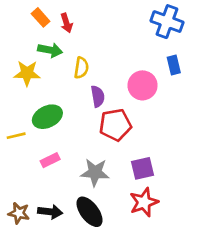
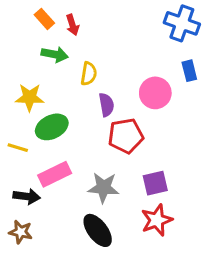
yellow star: (27, 73) -> (30, 97), moved
yellow line: (16, 136) -> (18, 148), turned 30
pink rectangle: (50, 160) -> (55, 174), size x1.5
black arrow: (50, 212) -> (27, 196), moved

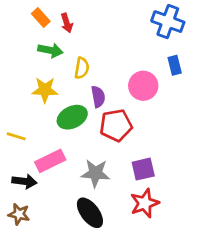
yellow star: (30, 97) -> (45, 90), moved
green ellipse: (52, 127) -> (72, 117), moved

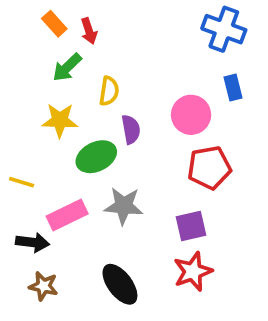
green arrow: (50, 50) -> (67, 67), turned 125
red pentagon: (116, 125) -> (209, 168), moved
gray star: (95, 173) -> (124, 206), moved
brown star: (19, 214) -> (43, 286), moved

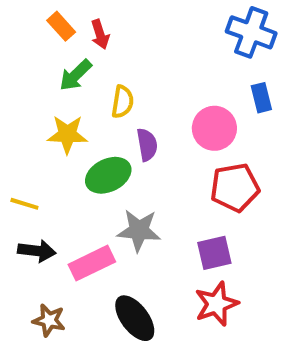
pink rectangle: (67, 215) -> (92, 263), moved
black arrow: (32, 242) -> (37, 251), moved

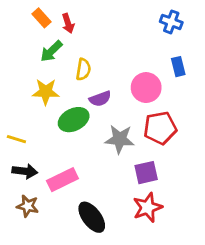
blue cross: (251, 32) -> (171, 22), size x0.7
purple semicircle: (147, 145) -> (100, 99), turned 80
gray star: (139, 230) -> (120, 139), moved
brown star: (49, 320) -> (28, 206), moved

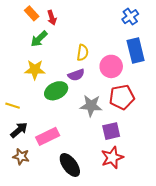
blue cross: (171, 22) -> (130, 17), turned 35
blue rectangle: (178, 67) -> (136, 51), size x1.6
yellow semicircle: (83, 69) -> (83, 53), moved
black arrow: (25, 171) -> (19, 130), turned -48

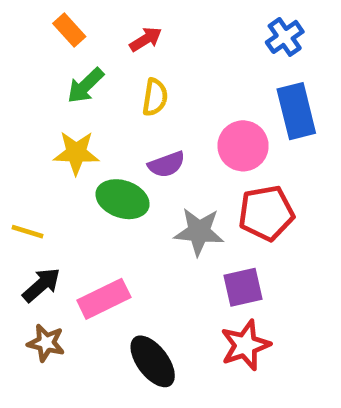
red arrow: (52, 18) -> (146, 39), moved, turned -104
yellow semicircle: (83, 53) -> (155, 97), moved
green ellipse: (56, 91) -> (123, 199), turned 45

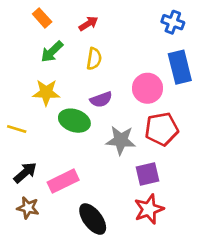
blue cross: (285, 37) -> (173, 22), turned -35
yellow line: (27, 232) -> (17, 129), moved

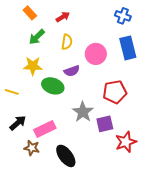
pink circle: (147, 88) -> (96, 54), moved
gray star: (121, 140) -> (83, 112), moved, turned 30
brown star: (28, 208) -> (32, 148), moved
red star: (149, 209) -> (126, 142), moved

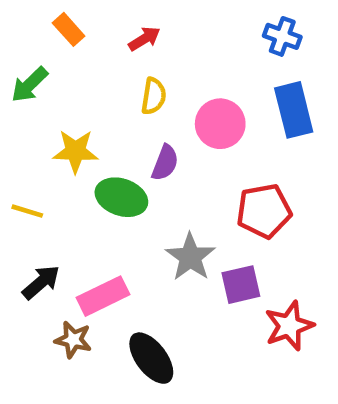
green arrow: (37, 37) -> (30, 85), moved
purple semicircle: (72, 71) -> (165, 163), turned -49

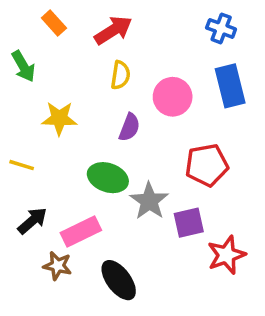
red arrow: (144, 39) -> (113, 30), size x1.5
green arrow: (30, 85) -> (23, 66), turned -76
green ellipse: (121, 197) -> (108, 178), moved

